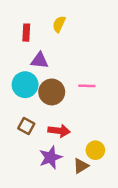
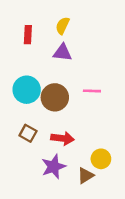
purple triangle: (40, 60) -> (62, 53), moved

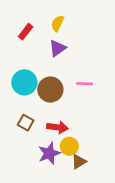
red rectangle: (28, 35) -> (26, 32), turned 35
purple triangle: (62, 53) -> (58, 48), turned -42
yellow circle: (101, 159) -> (69, 146), moved

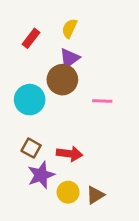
brown circle: (50, 90) -> (62, 80), moved
yellow circle: (69, 146) -> (68, 192), moved
purple star: (49, 153) -> (41, 175), moved

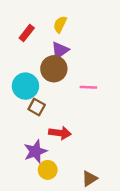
brown square: (31, 148) -> (37, 107), moved
yellow circle: (68, 192) -> (48, 170), moved
brown triangle: (95, 195) -> (90, 179), moved

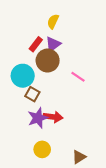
red rectangle: (27, 33) -> (36, 44), moved
pink line: (88, 87) -> (78, 77), turned 32
purple star: (35, 151) -> (38, 118), moved

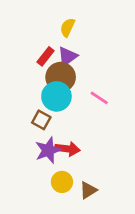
cyan circle: (23, 76) -> (56, 96), moved
yellow circle: (42, 149) -> (62, 182), moved
brown triangle: (79, 157) -> (88, 190), moved

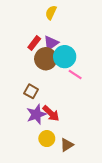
yellow semicircle: (68, 27) -> (51, 13), moved
cyan circle: (56, 96) -> (65, 57), moved
red arrow: (68, 149) -> (51, 113), turned 36

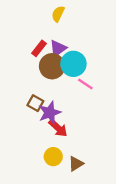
purple star: (36, 114) -> (50, 113), moved

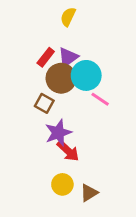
brown square: (35, 103) -> (44, 103), moved

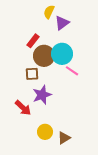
purple triangle: (68, 57) -> (62, 23), moved
brown square: (44, 103) -> (32, 74), turned -32
red arrow: (68, 151) -> (23, 108), moved

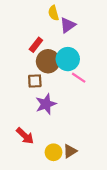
yellow semicircle: (49, 12) -> (54, 13), turned -40
red arrow: (23, 108) -> (25, 136), moved
yellow circle: (45, 132) -> (54, 152), moved

